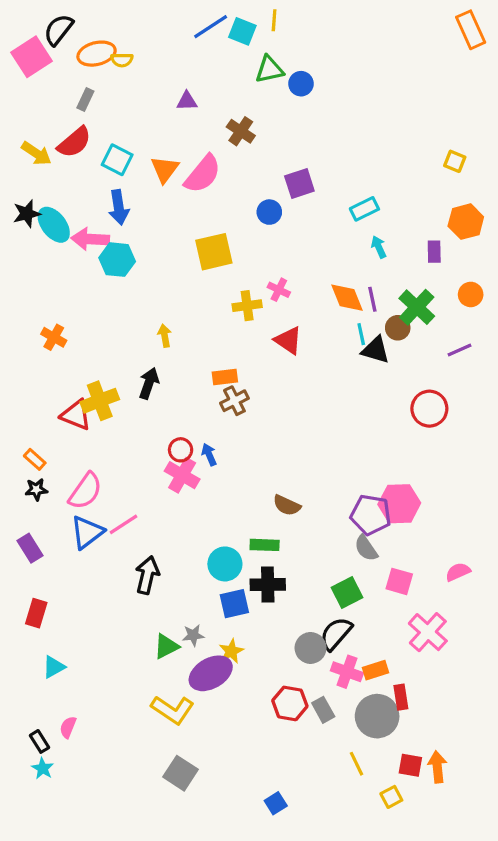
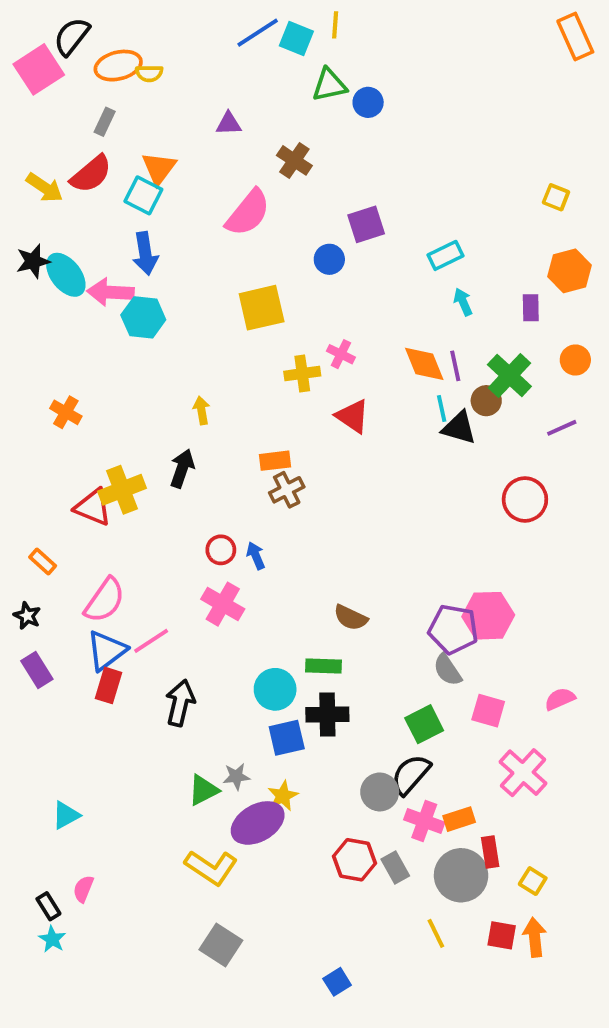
orange triangle: (165, 169) -> (159, 168), moved
pink cross: (182, 475) -> (223, 604), moved
black star: (36, 489) -> (27, 616), moved, turned 30
red rectangle: (36, 613) -> (108, 685), moved
yellow square: (391, 797) -> (533, 881), moved, turned -30

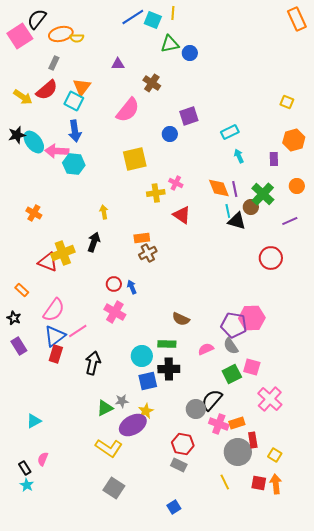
pink semicircle: (560, 699) -> (206, 349), moved
green square: (424, 724) -> (232, 374), moved
gray rectangle: (395, 868) -> (179, 465), moved, turned -35

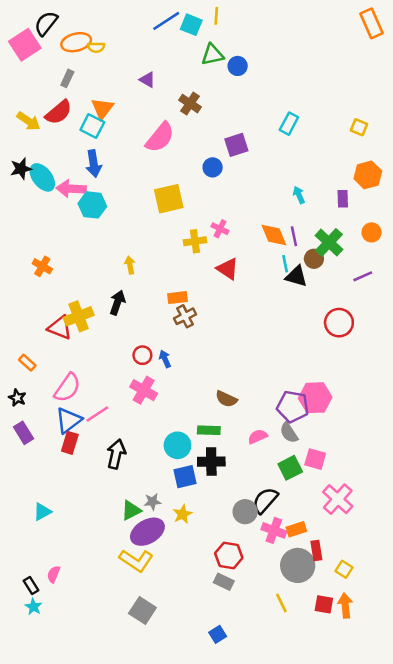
purple triangle: (118, 64) -> (147, 80), turned 32
cyan rectangle: (230, 132) -> (289, 124), moved, turned -36
cyan triangle: (34, 421) -> (42, 512), moved
purple ellipse: (133, 425) -> (147, 532), moved

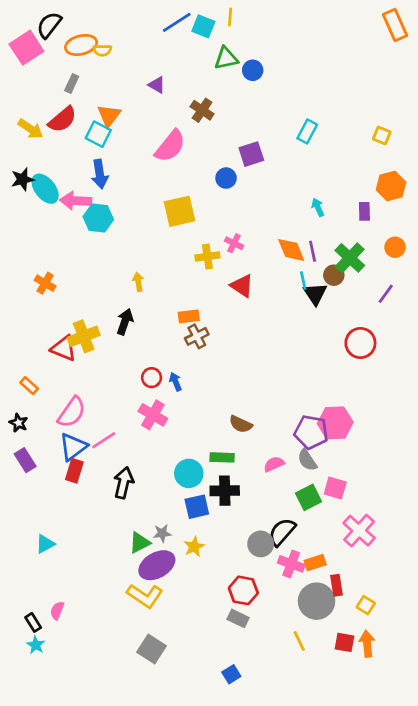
black triangle: (296, 276) -> (315, 294), turned 40
purple line: (363, 276) -> (386, 294), turned -30

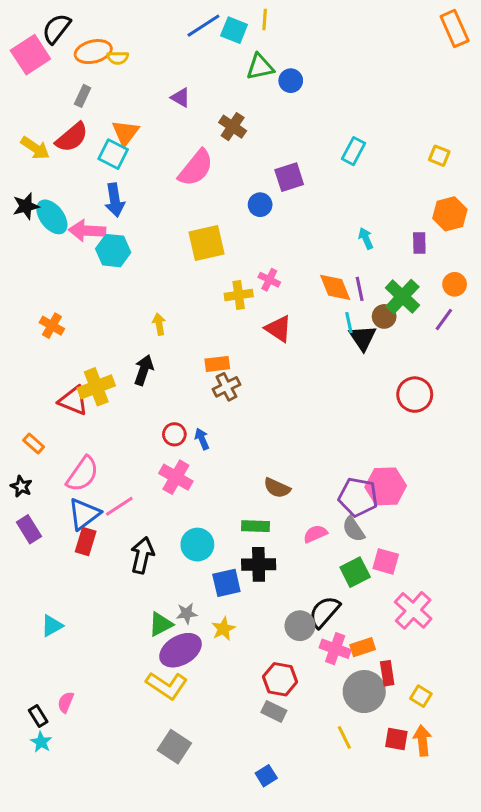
purple line: (386, 294) -> (444, 319), moved
cyan circle: (189, 473) -> (197, 545), moved

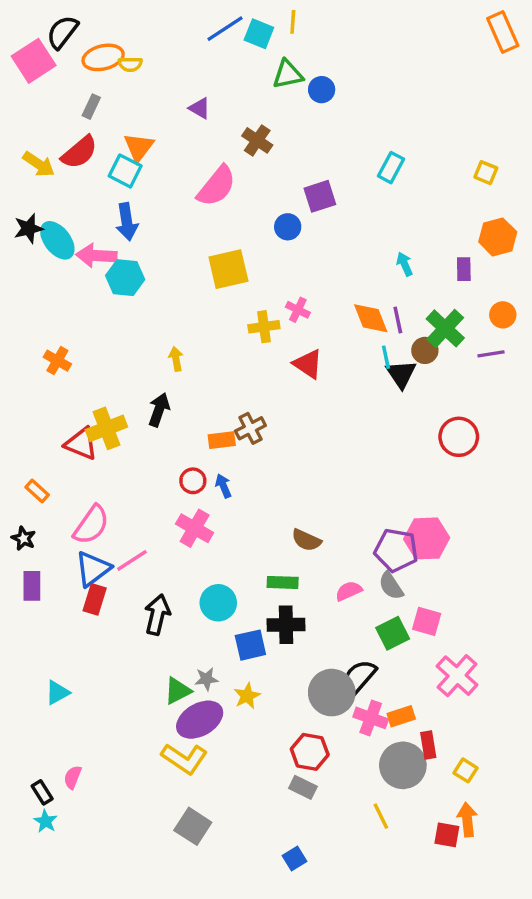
purple line: (444, 319) -> (491, 354), turned 45
orange rectangle: (217, 364) -> (222, 440), moved
purple rectangle: (29, 529) -> (32, 586), turned 32
gray circle: (300, 626) -> (332, 693), size x1.4
red square: (396, 739) -> (447, 835), moved

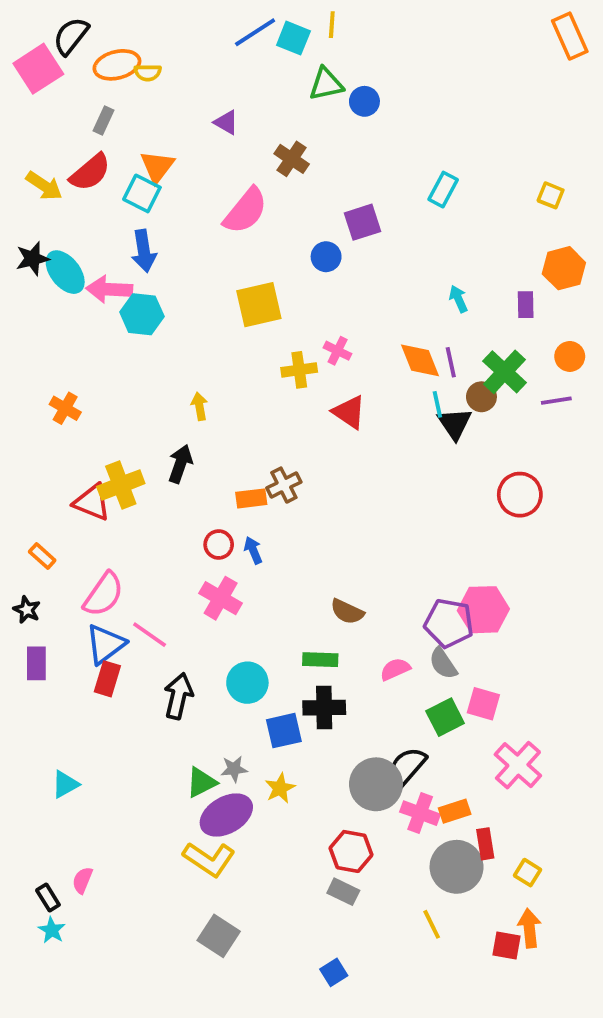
pink line: (132, 560) -> (150, 635), turned 68

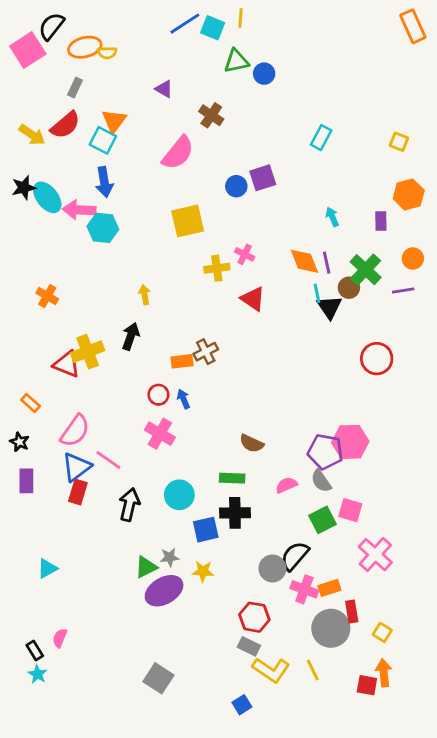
purple square: (363, 222) -> (263, 178), moved
gray circle: (376, 784) -> (272, 568), size x0.7
yellow star: (280, 788) -> (203, 571), turned 30
yellow L-shape: (209, 859) -> (271, 670), moved

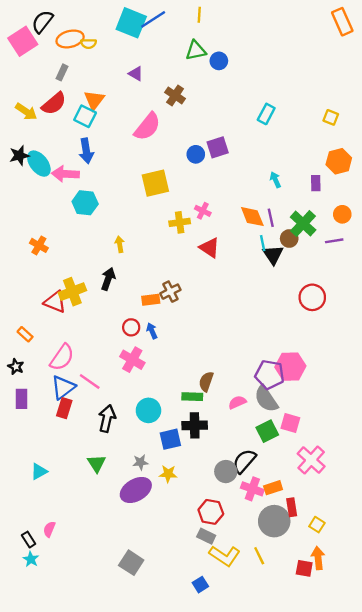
cyan square: (213, 28) -> (131, 23), moved, size x1.5
cyan hexagon: (103, 228) -> (85, 203), moved
brown semicircle: (252, 443) -> (206, 382), moved, turned 84
gray semicircle: (321, 481) -> (266, 399), size x1.4
green triangle: (146, 567) -> (97, 463), moved, turned -36

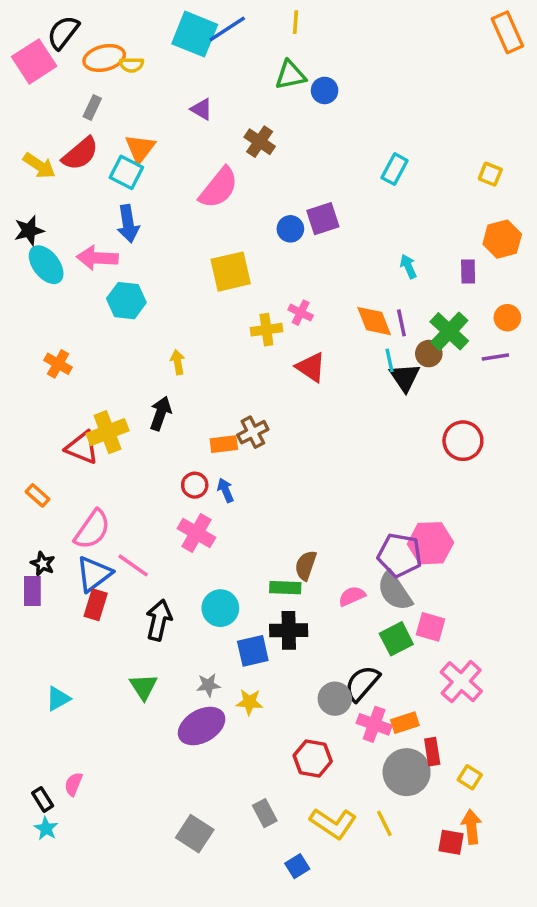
cyan ellipse: (39, 164) -> (46, 265), moved
black star: (16, 367) -> (43, 564), moved
gray rectangle: (206, 536) -> (265, 813), moved, turned 36

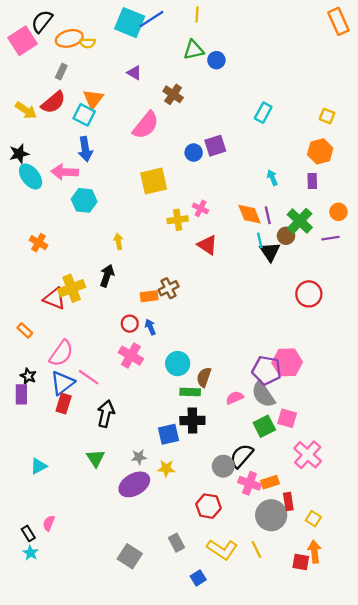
orange hexagon: (502, 239) -> (320, 151), moved
cyan circle: (220, 608) -> (178, 364), moved

